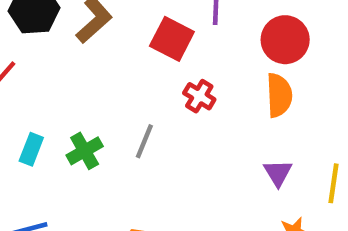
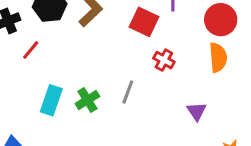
cyan rectangle: (31, 149) -> (51, 100), size x1.4
purple triangle: (278, 173) -> (197, 111), moved

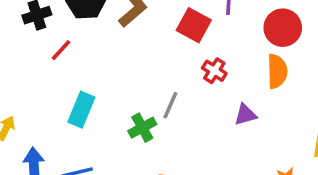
green cross: (87, 100) -> (142, 128), moved
purple triangle: (197, 111) -> (245, 115), moved, turned 45

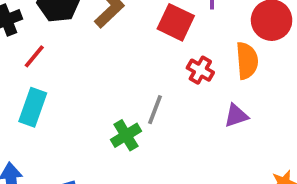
orange semicircle: (277, 71) -> (247, 61), moved
cyan rectangle: (81, 110) -> (33, 107), moved

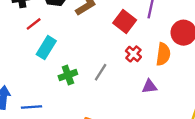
cyan rectangle: (33, 107) -> (46, 48), moved
green cross: (126, 135) -> (68, 75), moved

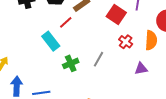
red line: (34, 24) -> (66, 22), moved
cyan rectangle: (46, 48) -> (51, 41), turned -66

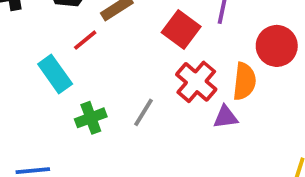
red cross: (126, 42) -> (196, 82), size x1.5
purple triangle: (141, 69) -> (226, 117), moved

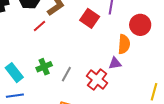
cyan rectangle: (55, 74) -> (14, 73), moved
red cross: (196, 82) -> (97, 79), moved
gray line: (144, 112) -> (66, 74), moved

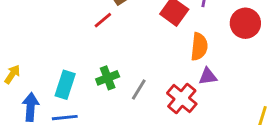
orange semicircle: (124, 44) -> (199, 47), moved
cyan rectangle: (14, 73) -> (65, 85), turned 54

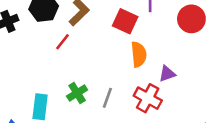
orange semicircle: (199, 47) -> (139, 54), moved

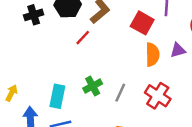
purple triangle: (167, 74) -> (178, 50), moved

